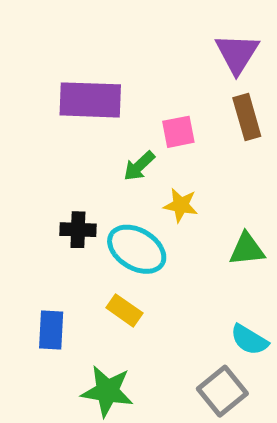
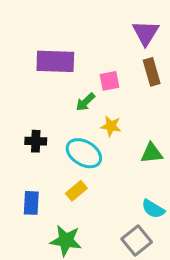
black cross: (78, 230) -> (36, 141), moved
yellow rectangle: (124, 310) -> (76, 191), turned -75

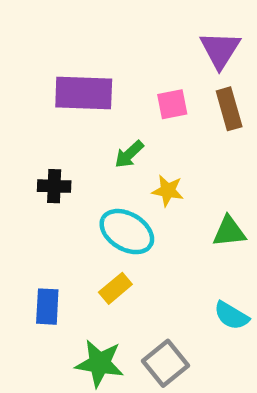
pink square: (109, 81) -> (172, 104), moved
black cross: (36, 141) -> (54, 186), moved
gray square: (137, 241) -> (165, 363), moved

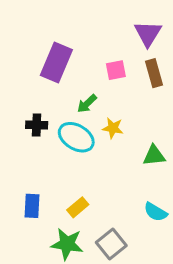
purple rectangle: (84, 93) -> (56, 62), turned -69
cyan ellipse: (127, 232) -> (76, 137), moved
yellow rectangle: (115, 288) -> (78, 207), moved

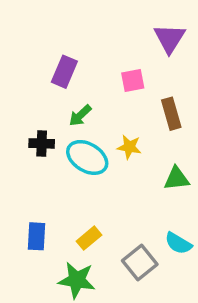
purple rectangle: (56, 62) -> (64, 72), size x0.7
brown rectangle: (154, 73) -> (171, 114), moved
green arrow: (87, 104) -> (80, 115), moved
gray square: (111, 244) -> (140, 263), moved

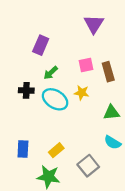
purple triangle: (170, 38) -> (94, 24), moved
pink square: (133, 80) -> (86, 65), moved
cyan semicircle: (178, 243) -> (113, 142), moved

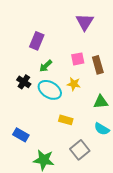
black cross: (26, 90) -> (24, 82), turned 32
blue rectangle: (23, 149) -> (21, 135), turned -63
yellow rectangle: (56, 150) -> (66, 120), moved, turned 56

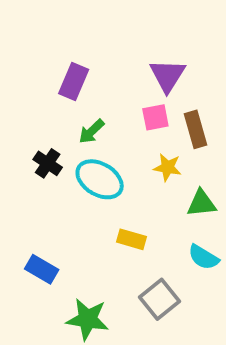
purple triangle: (85, 22) -> (167, 75), moved
yellow star: (74, 84) -> (167, 167), moved

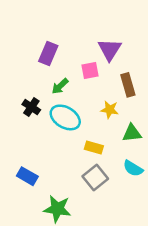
pink square: (155, 117) -> (90, 70), moved
yellow rectangle: (132, 239) -> (94, 147), moved
gray square: (159, 299) -> (95, 178), moved

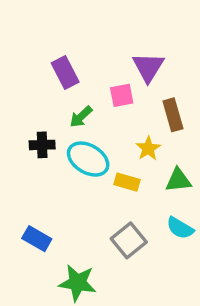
purple rectangle: (48, 54) -> (65, 72), turned -50
black cross: (31, 107) -> (42, 145), turned -36
yellow star: (110, 110) -> (148, 148), turned 30
yellow rectangle: (94, 147) -> (127, 182), moved

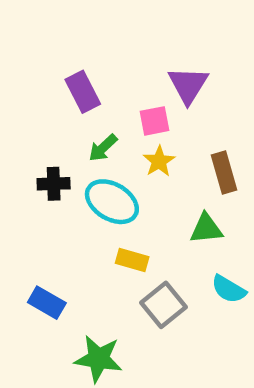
brown rectangle: (173, 115) -> (224, 173), moved
yellow star: (148, 148) -> (159, 161), moved
green triangle: (178, 180) -> (206, 229), moved
yellow rectangle: (127, 182) -> (132, 260), moved

